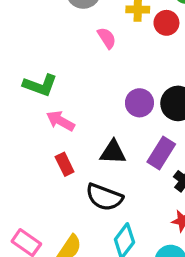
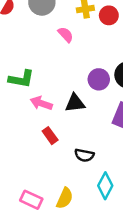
black triangle: (113, 152) -> (75, 103), moved
black semicircle: (104, 197) -> (84, 155), size x0.7

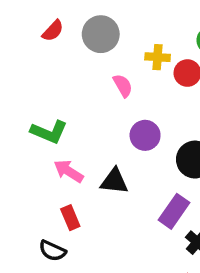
purple circle: (99, 79) -> (145, 135), moved
black semicircle: (84, 155) -> (53, 251), moved

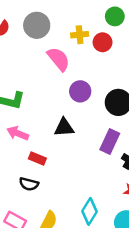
pink semicircle: (123, 86) -> (59, 59), size x1.5
pink arrow: (69, 171) -> (18, 133), moved
red rectangle: (70, 218) -> (37, 158), turned -35

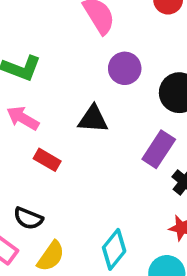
black semicircle: (29, 184) -> (28, 218), moved

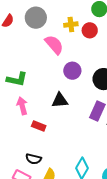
pink arrow: (23, 118) -> (22, 106), turned 54

